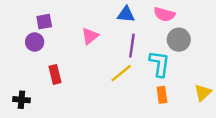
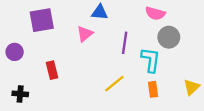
blue triangle: (126, 14) -> (100, 12), moved
purple square: (44, 22) -> (42, 20), size x1.6
purple circle: (35, 42) -> (15, 52), moved
yellow line: (121, 73) -> (114, 84), moved

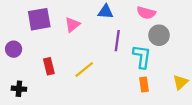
blue triangle: (100, 12) -> (106, 12), moved
pink triangle: (85, 34) -> (72, 25), moved
yellow line: (114, 84) -> (84, 69), moved

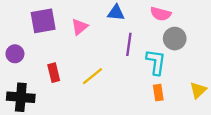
black cross: (19, 89) -> (21, 97), size x1.6

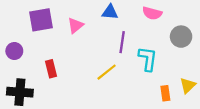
gray circle: (175, 39) -> (181, 37), moved
yellow line: (92, 76) -> (107, 72), moved
orange rectangle: (158, 93) -> (165, 93), moved

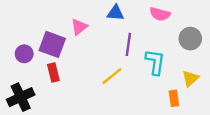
purple square: (41, 20) -> (52, 44), moved, turned 30
purple circle: (14, 51) -> (24, 54), moved
yellow triangle: (188, 85) -> (190, 78), moved
black cross: (20, 92) -> (21, 97), turned -30

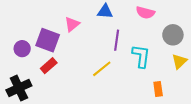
red rectangle: (53, 73) -> (49, 66), turned 63
yellow triangle: (190, 78) -> (179, 61), moved

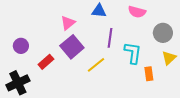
purple square: (48, 40) -> (72, 47), moved, turned 30
orange rectangle: (158, 89) -> (149, 74), moved

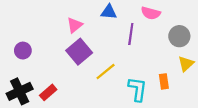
purple line: (110, 38) -> (131, 34), moved
cyan L-shape: (133, 53) -> (137, 89), moved
red rectangle: (46, 62) -> (48, 92), moved

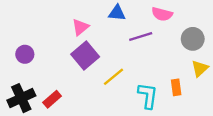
purple line: (131, 34) -> (141, 37), turned 65

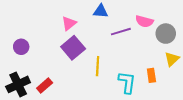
pink semicircle: (162, 14) -> (144, 21), moved
yellow line: (113, 77) -> (98, 66), turned -48

